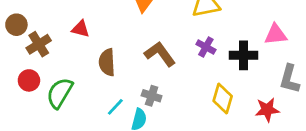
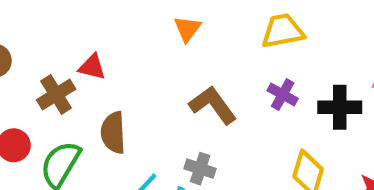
brown cross: (39, 44) -> (56, 94), moved
brown semicircle: (107, 62) -> (113, 133), moved

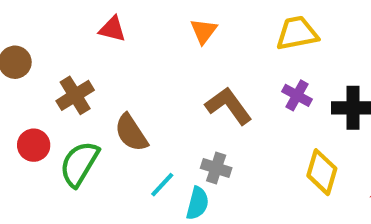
red triangle: (92, 67) -> (112, 29), moved
brown semicircle: (113, 133) -> (131, 133), turned -30

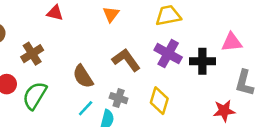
purple cross: (297, 95) -> (168, 54), size x1.5
brown semicircle: (131, 133) -> (83, 76), moved
yellow diamond: (322, 172) -> (159, 101), moved

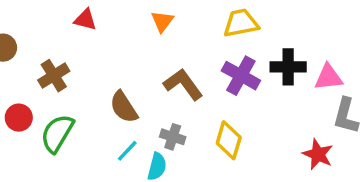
pink triangle: (232, 42) -> (328, 77), moved
black cross: (202, 61) -> (288, 67), moved
red star: (224, 111) -> (318, 154), turned 30

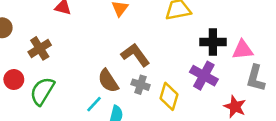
purple cross: (241, 76) -> (204, 76), moved
brown semicircle: (124, 107) -> (108, 81), moved
gray cross: (173, 137) -> (141, 85), moved

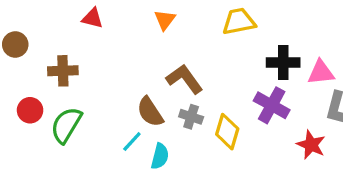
brown cross: (40, 48) -> (63, 71), turned 30

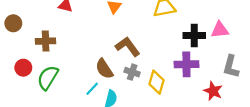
pink triangle: (321, 72) -> (220, 30), moved
purple cross: (272, 105) -> (186, 64), turned -30

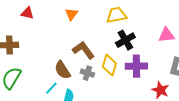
black cross: (194, 35) -> (125, 40), moved, turned -30
yellow diamond: (156, 82) -> (109, 65), moved

